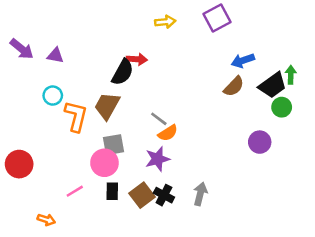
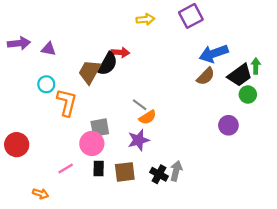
purple arrow: (22, 49) -> (19, 43), turned -45
blue arrow: (243, 61) -> (214, 54), size x1.4
brown trapezoid: (107, 106) -> (90, 72), moved
brown square: (142, 195) -> (125, 172), turned 30
black cross: (164, 195) -> (159, 174), moved

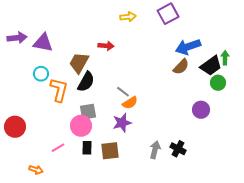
purple triangle: (49, 49) -> (43, 43), size x1.5
black semicircle: (108, 64) -> (86, 82), moved
black cross: (159, 174) -> (178, 149), moved

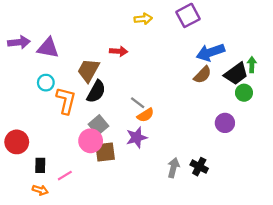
gray square: (88, 112) -> (98, 125), turned -30
pink line: (58, 148) -> (65, 176), moved
black rectangle: (87, 148) -> (40, 165), moved
brown square: (110, 151) -> (105, 152), moved

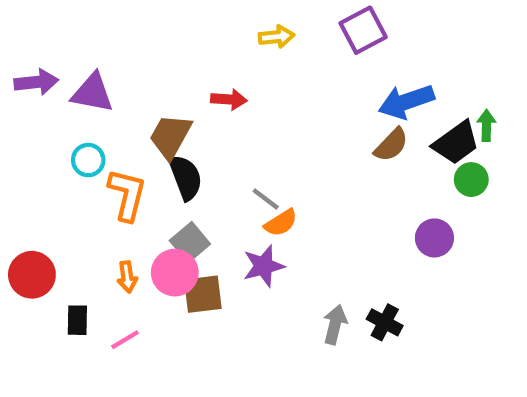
black semicircle: (96, 92) -> (186, 177), turned -50
orange arrow: (40, 190) -> (127, 277), moved, turned 64

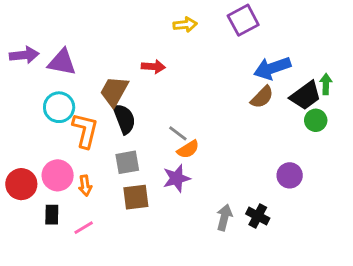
cyan circle: (88, 160) -> (59, 107), size x1.4
purple circle: (434, 238) -> (290, 175), moved
gray square: (190, 242) -> (127, 162), turned 30
pink circle: (175, 273) -> (58, 175), moved

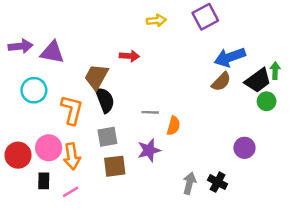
cyan circle: (59, 107) -> (34, 90), moved
gray line: (178, 133) -> (150, 112), turned -35
orange semicircle: (188, 149) -> (173, 126), moved, turned -42
orange arrow: (85, 186) -> (72, 156), size x1.5

